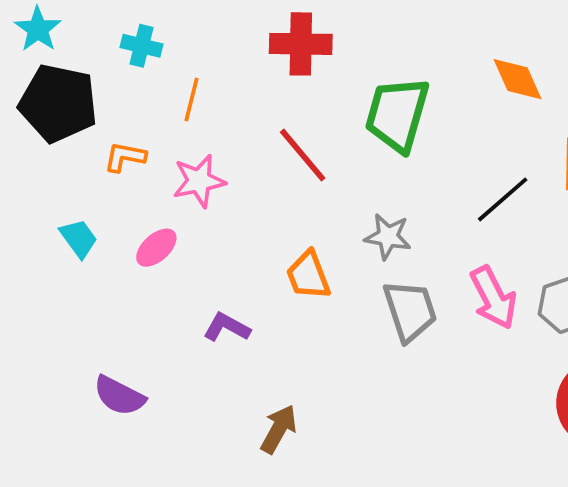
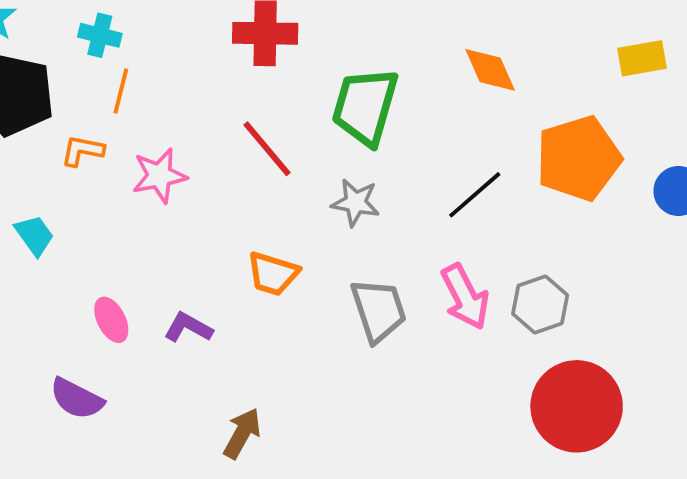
orange line: (192, 99) -> (121, 91), moved
gray star: (388, 237) -> (355, 203), moved
pink ellipse: (156, 248) -> (111, 320), moved, turned -75
orange trapezoid: (308, 275) -> (273, 274), turned -52

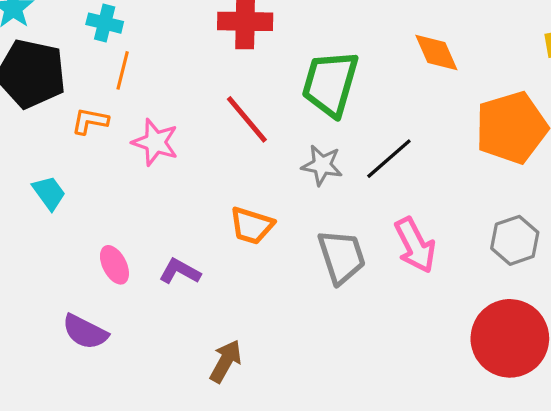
pink star: (159, 176) -> (155, 142), turned 30
black line: (475, 195) -> (389, 159), moved
gray hexagon: (540, 304) -> (515, 240), moved

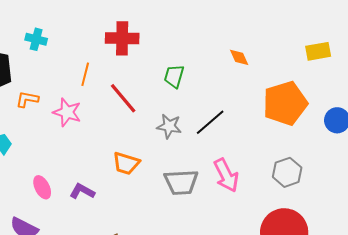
orange diamond: (436, 52) -> (239, 57), size x0.7
orange line: (123, 70) -> (85, 74), moved
green trapezoid: (330, 83) -> (174, 76), size x0.6
gray trapezoid: (342, 257) -> (181, 182), turned 105

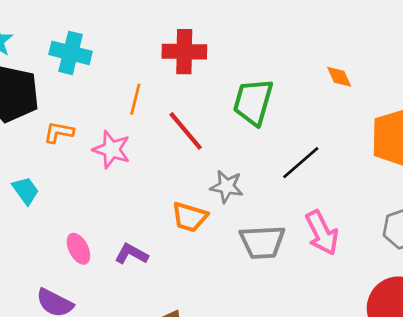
cyan cross: (36, 39) -> (71, 53), size x1.4
green trapezoid: (174, 76) -> (253, 102), size x1.5
gray star: (169, 126) -> (227, 187), moved

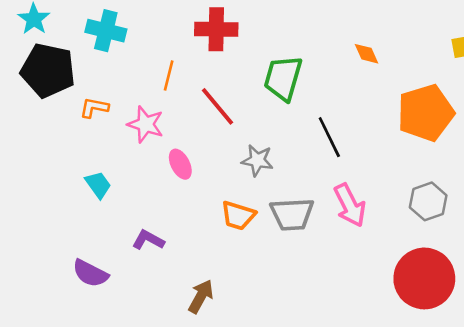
black line: (301, 163) -> (329, 137), turned -75
cyan trapezoid: (26, 191) -> (98, 185), moved
orange trapezoid: (190, 217) -> (238, 216), moved
pink ellipse: (78, 249) -> (180, 164), moved
purple L-shape: (131, 254) -> (148, 240), moved

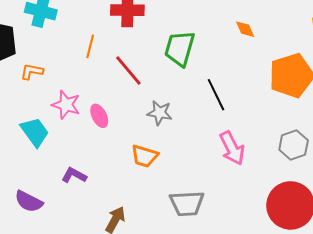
pink star: (146, 124) -> (66, 105), moved
cyan trapezoid: (98, 185) -> (35, 132), size x1.4
gray trapezoid: (292, 214) -> (187, 203), moved

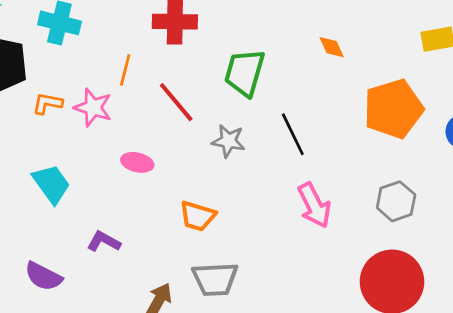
pink star: (66, 105) -> (93, 107), moved
gray star: (160, 113) -> (228, 141), moved
pink ellipse: (99, 116) -> (137, 162), turned -50
gray trapezoid: (187, 203) -> (215, 279), moved

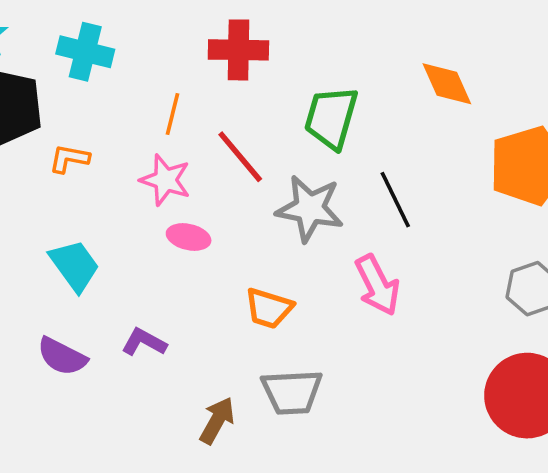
orange diamond: (332, 47) -> (447, 84), size x1.5
pink star: (93, 107) -> (165, 180), moved
gray star: (228, 141) -> (310, 208), size x1.5
pink arrow: (314, 205) -> (377, 285), moved
purple semicircle: (43, 276) -> (62, 356), moved

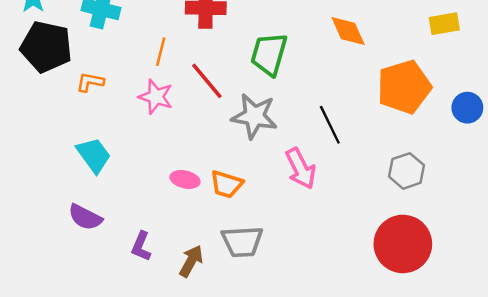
black line: (395, 200) -> (330, 125), moved
pink ellipse: (189, 237) -> (185, 179), moved
purple L-shape: (144, 342) -> (141, 246), moved, turned -96

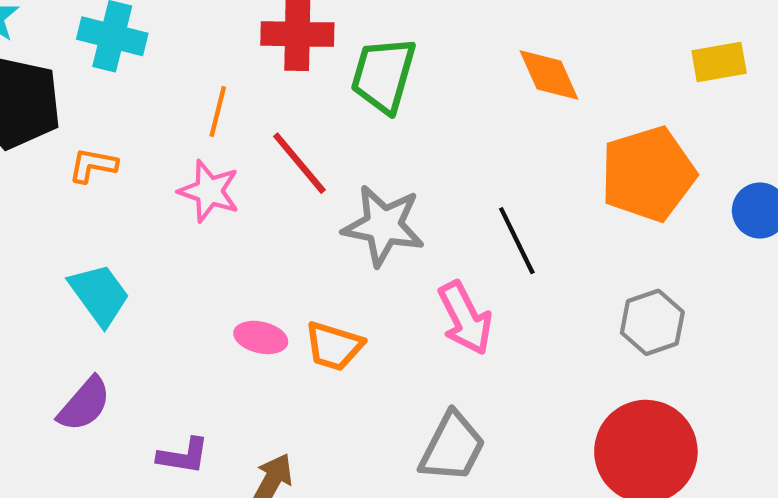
green trapezoid: (269, 54) -> (383, 75), moved
purple semicircle: (85, 217) -> (84, 404), turned -76
gray trapezoid: (242, 242) -> (452, 447), moved, turned -60
purple L-shape: (141, 246) -> (183, 456), turned -104

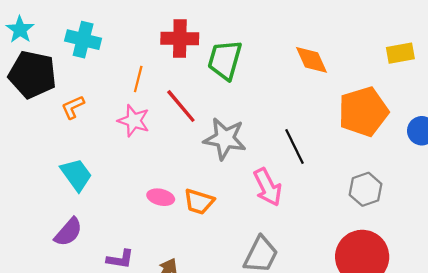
orange L-shape: (93, 165) -> (73, 107), turned -35

